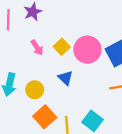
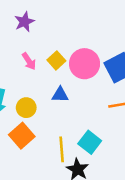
blue triangle: (65, 78) -> (60, 95), turned -42
orange square: (45, 117) -> (22, 136), moved

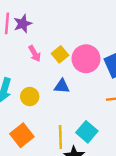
purple star: (24, 22) -> (23, 24), moved
orange square: (22, 136) -> (22, 135), moved

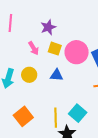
purple star: (23, 24) -> (48, 27), moved
yellow square: (60, 54) -> (55, 49), turned -32
yellow circle: (30, 97) -> (29, 75), moved

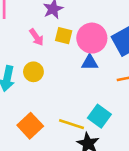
blue triangle: (56, 75) -> (90, 62), moved
yellow line: (56, 118) -> (72, 124), turned -66

